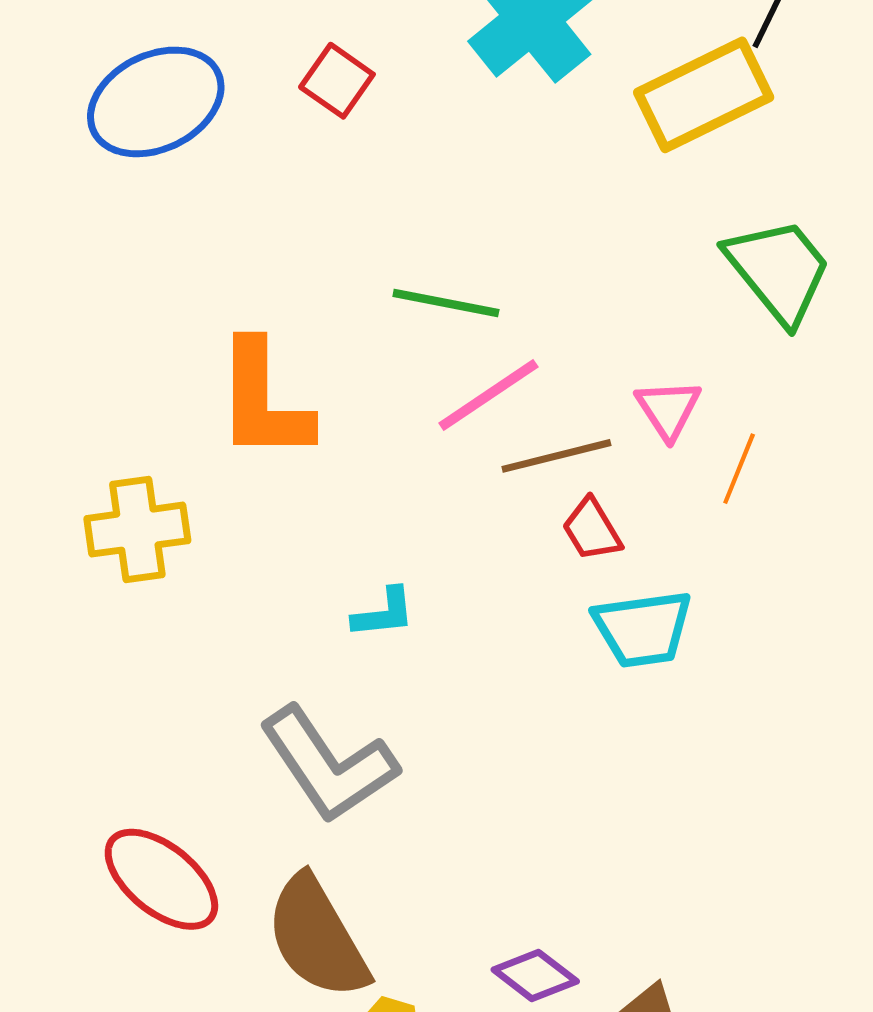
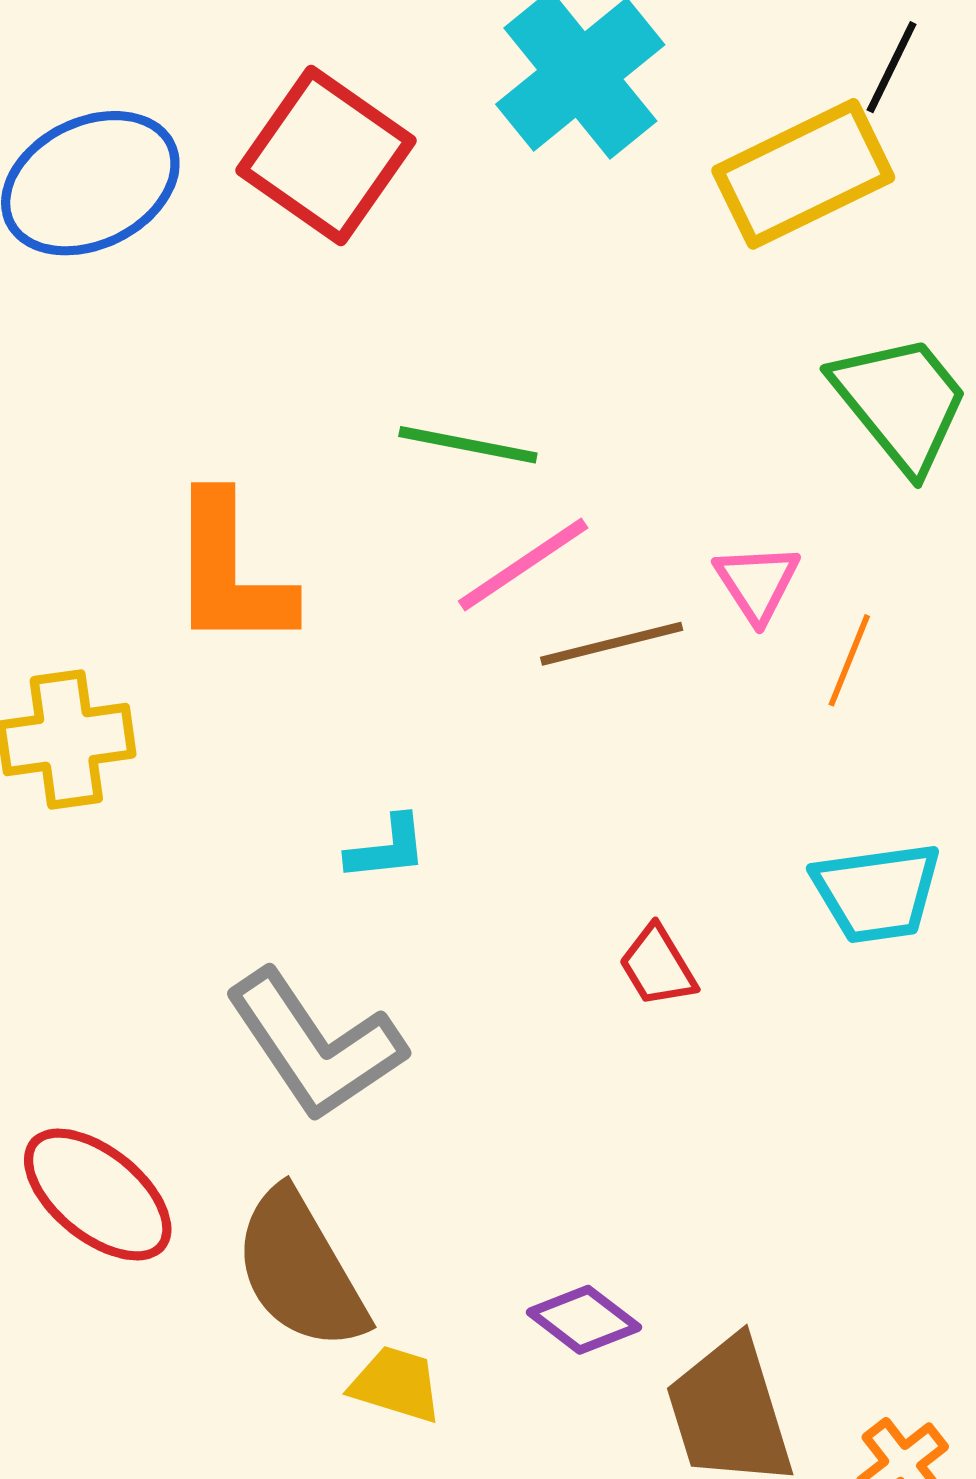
red square: (337, 81) -> (326, 156), size x1.8
red trapezoid: (592, 530) -> (658, 966), moved
cyan trapezoid: (643, 629) -> (877, 892), moved

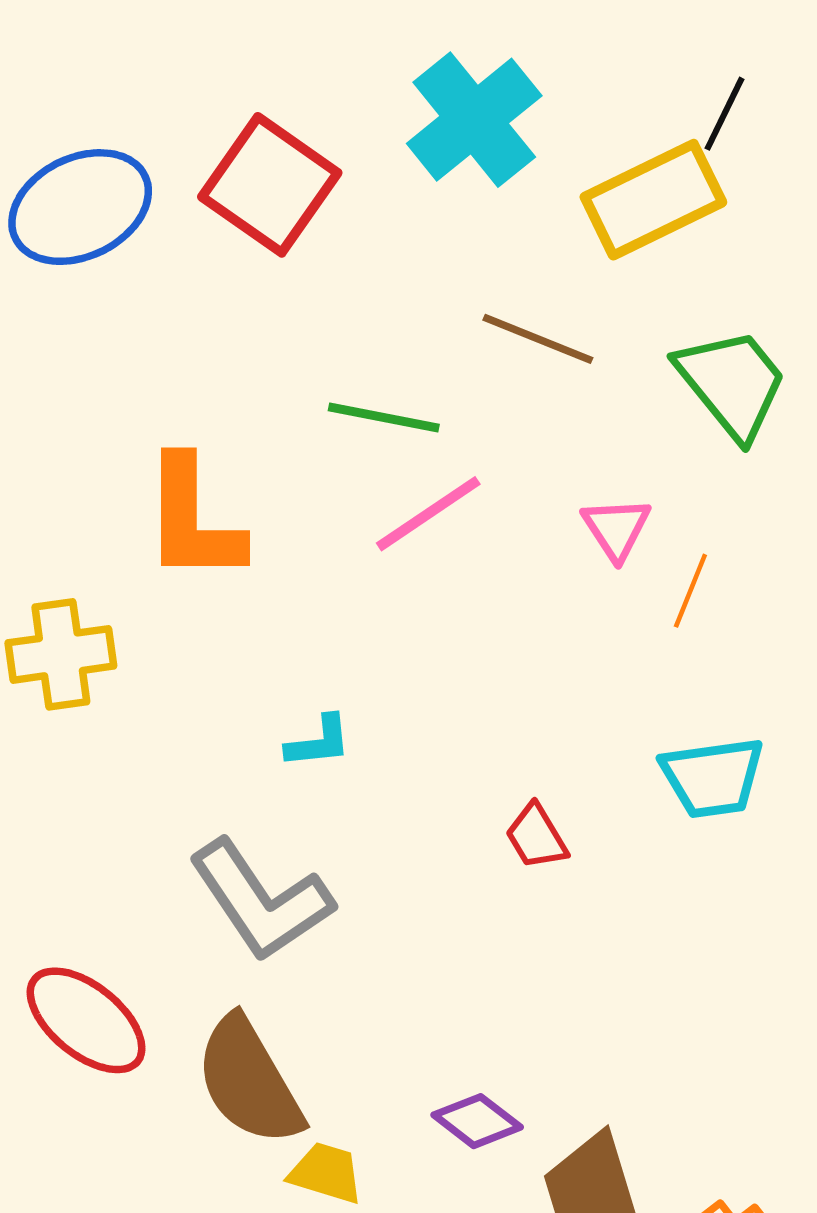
brown line: (612, 644) -> (538, 339), moved, turned 36

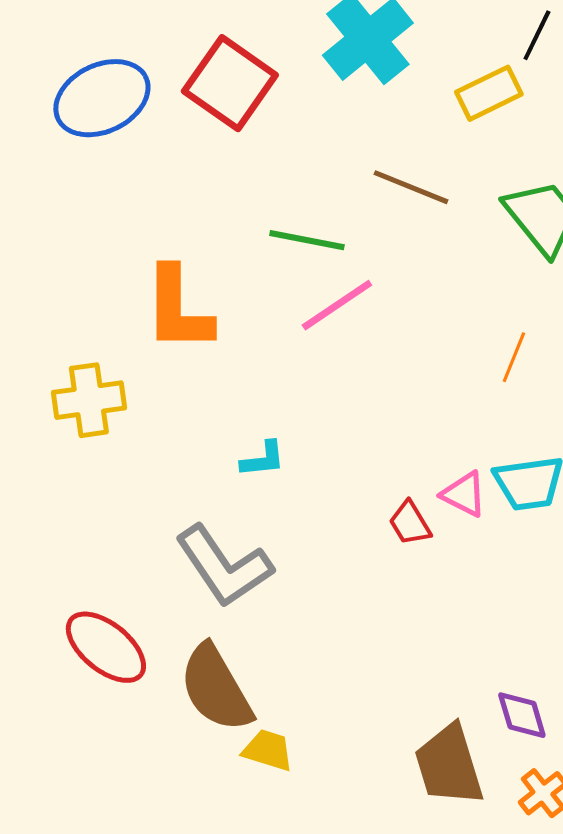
yellow rectangle: (653, 200) -> (489, 93), size x0.7
pink triangle: (616, 529) -> (464, 494), moved, turned -30
purple diamond: (477, 1121) -> (522, 715), moved, turned 36

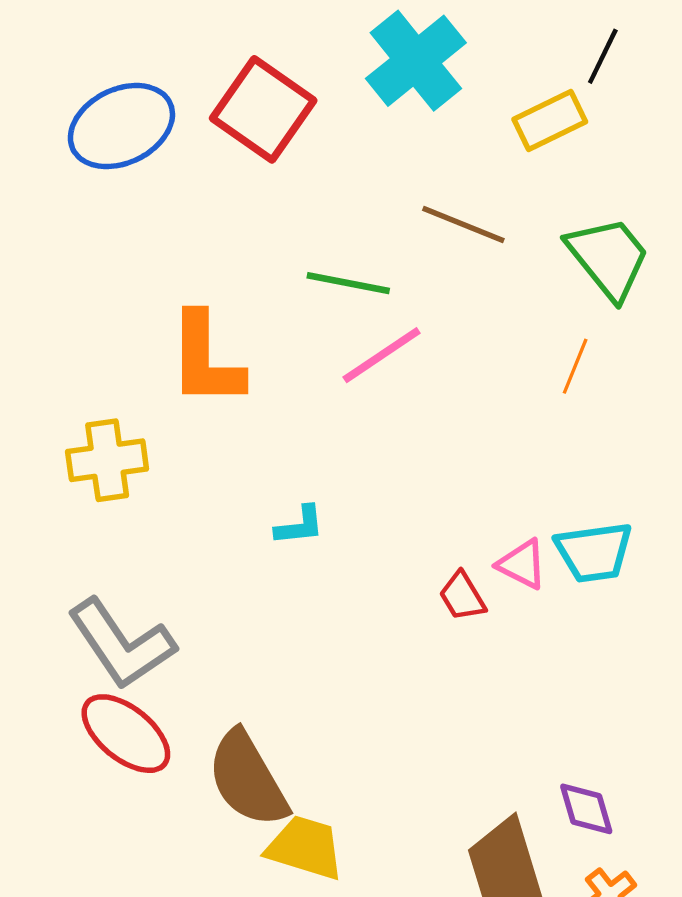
orange line: (514, 357) -> (575, 366), moved
gray L-shape: (224, 566) -> (121, 644), moved
yellow trapezoid: (268, 750) -> (305, 848), size x1.4

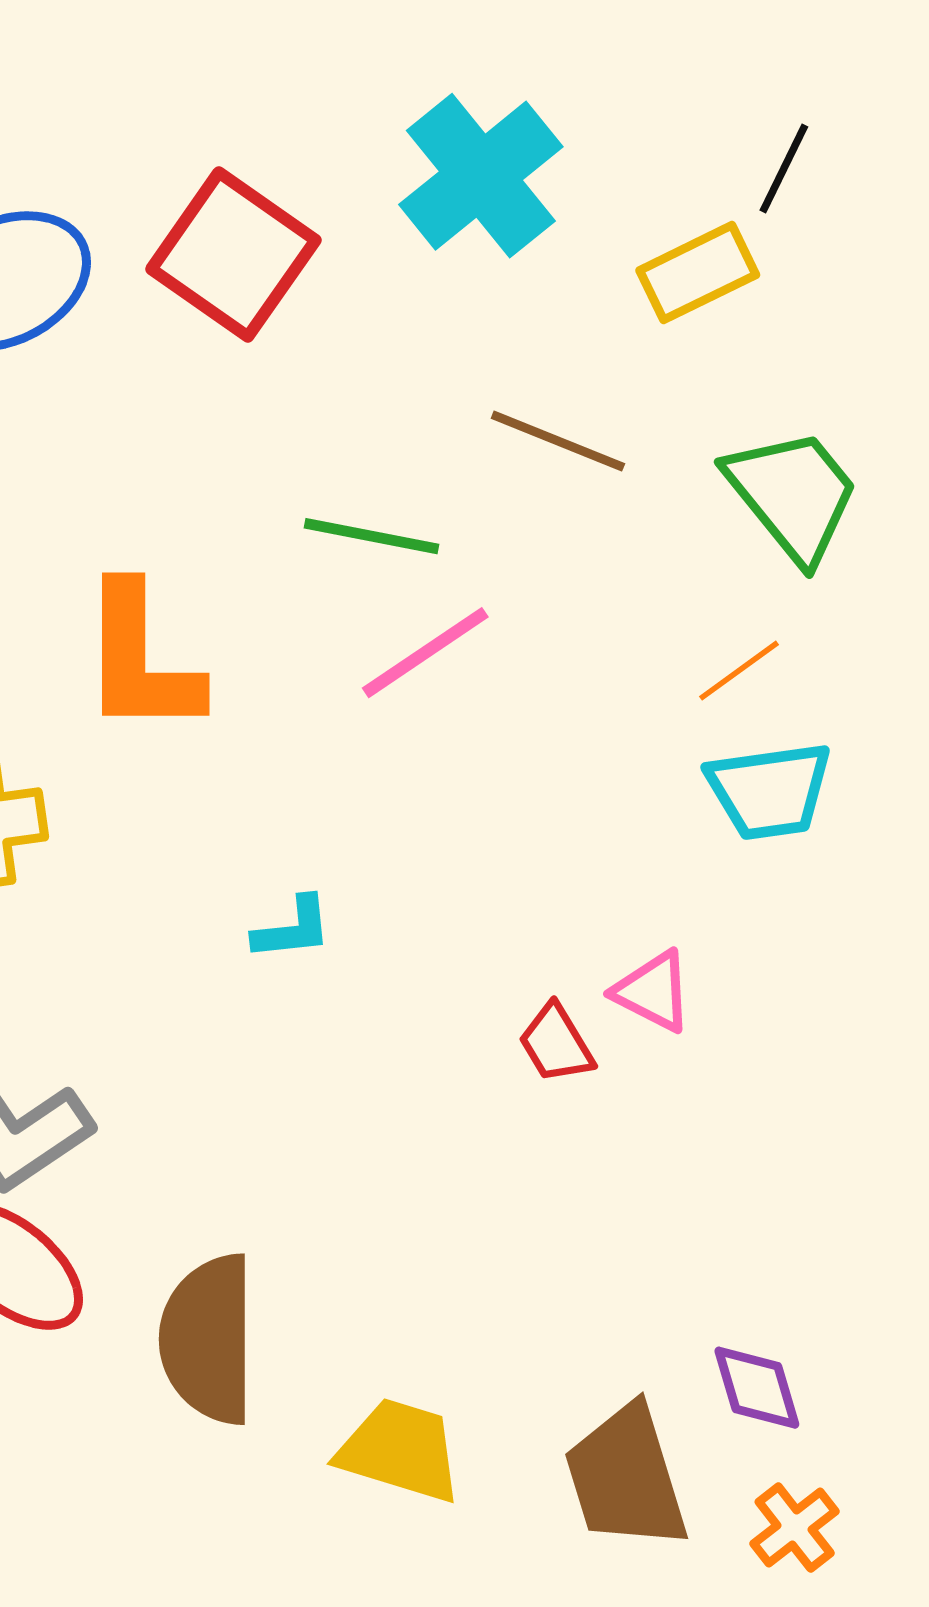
orange line: (575, 366) -> (739, 671), turned 32
cyan trapezoid: (594, 552) -> (769, 791), moved
brown semicircle: (248, 779) -> (208, 1339), turned 30
yellow trapezoid: (305, 848) -> (400, 1450), moved

